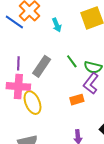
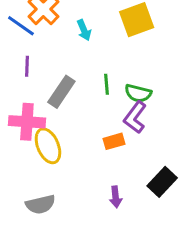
green line: (72, 61) -> (107, 84), turned 32
purple line: (18, 63) -> (27, 66), moved

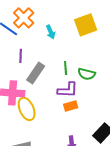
purple line: (27, 66) -> (21, 56), moved
purple L-shape: (135, 117) -> (68, 90), moved, turned -125

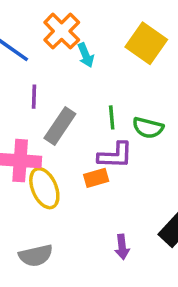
orange cross: (24, 18) -> (62, 31), moved
yellow square: (86, 25) -> (146, 43), turned -35
orange rectangle: (71, 106) -> (96, 178), moved

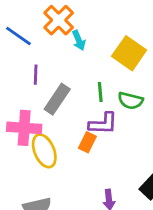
yellow square: (146, 43) -> (129, 53), moved
orange rectangle: (96, 178) -> (87, 142), turned -48

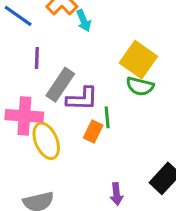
yellow square: (129, 53) -> (138, 60), moved
green line: (100, 92) -> (107, 117), moved
purple L-shape: (103, 124) -> (82, 99), moved

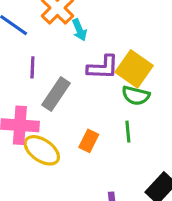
purple L-shape: (82, 99) -> (103, 67), moved
green line: (107, 117) -> (128, 132), moved
yellow ellipse: (46, 141) -> (42, 150), turned -33

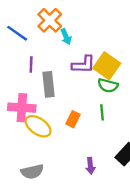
gray rectangle: (56, 94) -> (49, 84), turned -40

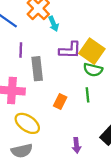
yellow ellipse: (38, 126) -> (27, 123), moved

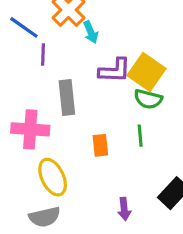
purple line: (21, 50) -> (43, 55), moved
orange rectangle: (60, 102) -> (100, 145), turned -32
yellow ellipse: (27, 123) -> (53, 177), turned 30

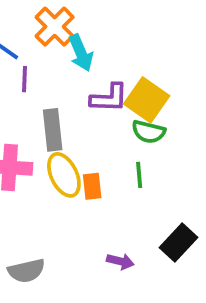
cyan arrow: (91, 32) -> (81, 53), size x1.4
yellow ellipse: (53, 177) -> (64, 175), moved
purple arrow: (124, 209) -> (120, 261), turned -70

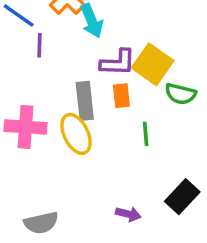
gray rectangle: (53, 130) -> (85, 101), moved
green semicircle: (148, 132) -> (180, 94), moved
orange rectangle: (92, 186) -> (121, 96), moved

